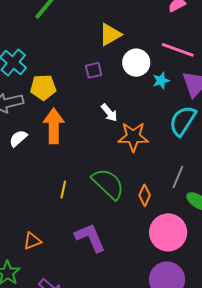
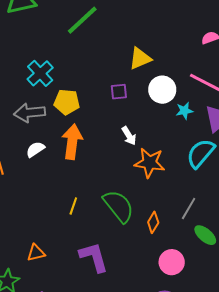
pink circle: (168, 232) -> (172, 262), size x0.7

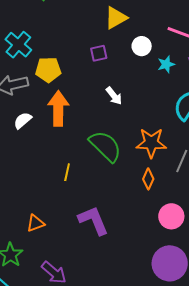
white circle: (162, 90) -> (142, 46), size x0.7
orange star: (150, 163) -> (151, 143), moved
green semicircle: (119, 206) -> (105, 146), moved

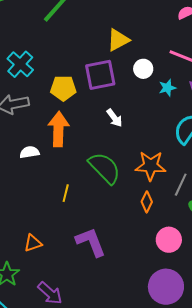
purple square: (99, 53) -> (100, 75), size x1.8
yellow pentagon: (48, 70) -> (63, 88), moved
white semicircle: (23, 120) -> (30, 152), moved, turned 30

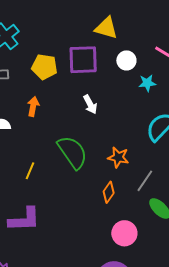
yellow triangle: (118, 40) -> (106, 28), turned 35
orange arrow: (58, 129) -> (33, 106), size x0.6
orange star: (151, 166) -> (118, 157), size x0.7
purple L-shape: (91, 242) -> (24, 219), moved, turned 100

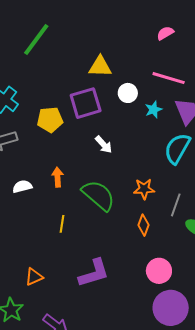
orange arrow: (33, 106) -> (58, 177), moved
purple L-shape: (24, 219) -> (94, 273), moved
pink circle: (124, 233) -> (159, 271), moved

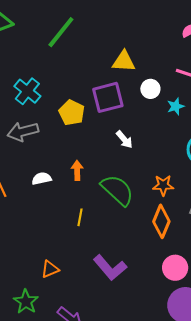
yellow pentagon: (50, 120) -> (72, 113), turned 30
orange diamond: (144, 225) -> (161, 221), size x1.5
purple L-shape: (94, 273) -> (110, 268), turned 64

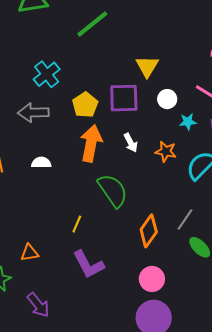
yellow triangle: (124, 61) -> (147, 66), turned 45
orange arrow: (77, 170) -> (91, 143), moved, size x1.8
orange star: (163, 185) -> (166, 152), moved
yellow line: (80, 217) -> (77, 224), moved

